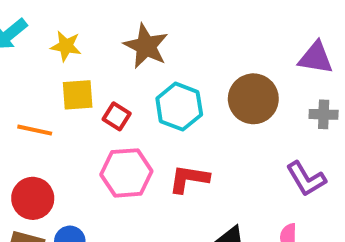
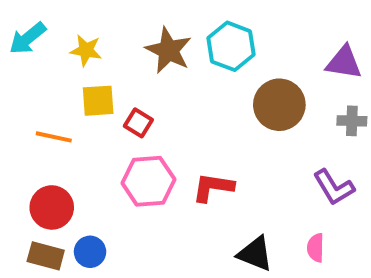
cyan hexagon: (179, 107) -> (231, 46), moved

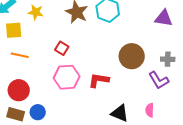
yellow square: (98, 101) -> (14, 30), moved
brown circle: (279, 105) -> (132, 56), moved
gray cross: (352, 121) -> (168, 59), moved

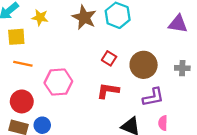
red square: (62, 48) -> (109, 58), moved
pink hexagon: (67, 77) -> (58, 82), moved
purple L-shape: (159, 80) -> (153, 97), moved, turned -70

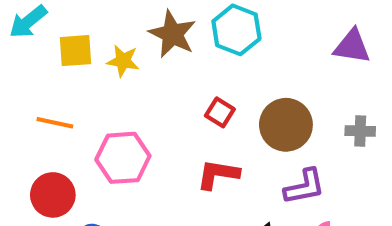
yellow star: (40, 17) -> (123, 61), moved
yellow square: (16, 37) -> (76, 51), moved

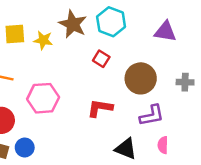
purple triangle: (352, 46) -> (165, 32), moved
red square: (220, 112) -> (101, 59), moved

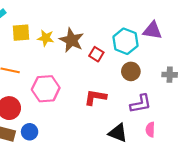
cyan hexagon: (111, 22) -> (125, 41), moved
brown star: (73, 24) -> (72, 40), moved
brown circle: (141, 78) -> (131, 71), size x0.7

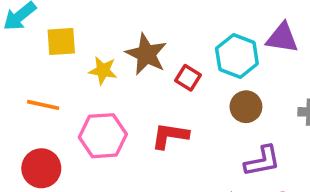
yellow star: (46, 38) -> (103, 71), moved
red L-shape: (95, 97) -> (170, 136), moved

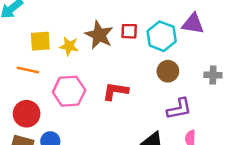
yellow square: (61, 42) -> (40, 41), moved
red square: (188, 78) -> (129, 31), moved, turned -30

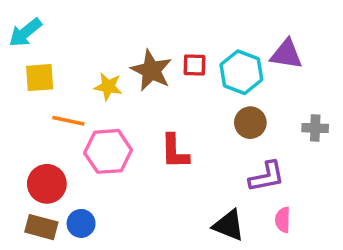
yellow square: (40, 41) -> (40, 78), moved
orange line: (28, 70) -> (68, 121), moved
red L-shape: (115, 91) -> (175, 151), turned -100

